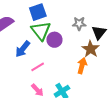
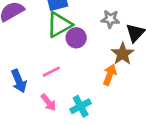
green triangle: (41, 31) -> (59, 25), turned 35
blue arrow: (23, 49) -> (19, 81), moved, turned -66

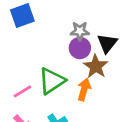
green triangle: (59, 25) -> (52, 81), moved
purple circle: (76, 38) -> (80, 48), moved

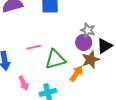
pink line: (22, 91) -> (34, 47), moved

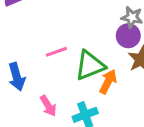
orange arrow: (77, 73) -> (108, 82), moved

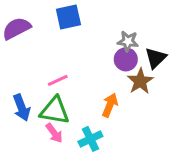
green triangle: (90, 65) -> (55, 111), moved, turned 36

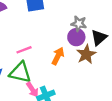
orange arrow: (110, 105) -> (58, 56), moved
pink arrow: (54, 133) -> (32, 90), moved

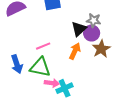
black triangle: (99, 38) -> (79, 29), moved
pink arrow: (32, 90) -> (52, 83), turned -48

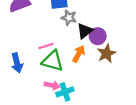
gray star: (94, 20) -> (69, 18), moved
green triangle: (40, 67) -> (53, 61), moved

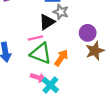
black triangle: (85, 31) -> (47, 22), moved
orange arrow: (79, 54) -> (61, 58), moved
cyan cross: (65, 92) -> (50, 85), turned -35

